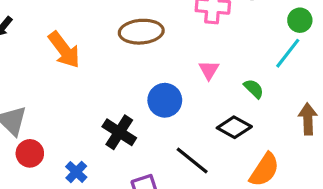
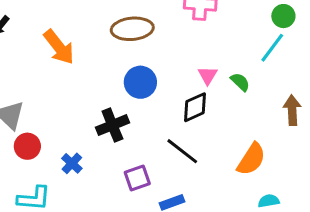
pink triangle: (209, 70) -> (208, 75), moved
blue circle: (165, 100) -> (140, 82), moved
black diamond: (234, 127) -> (195, 107), moved, turned -52
black cross: (119, 132) -> (112, 125), turned 36

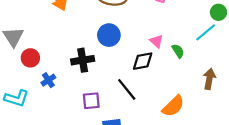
pink triangle: (208, 75) -> (156, 41), turned -32
red circle: (27, 146) -> (30, 58), moved

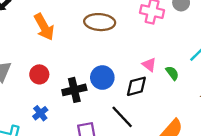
blue circle: (109, 35) -> (102, 78), moved
red circle: (30, 58) -> (39, 74), moved

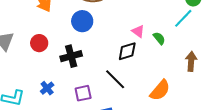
blue circle: (102, 78) -> (82, 21), moved
blue cross: (40, 113) -> (47, 88), moved

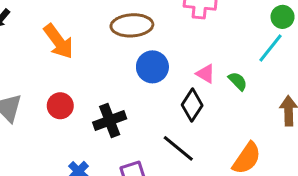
blue circle: (82, 21) -> (152, 67), moved
black diamond: (127, 51) -> (192, 105), turned -35

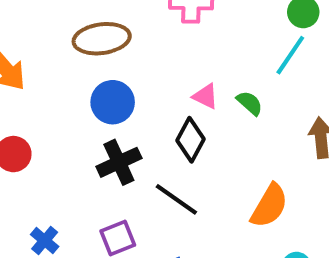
blue circle: (152, 67) -> (113, 102), moved
black cross: (110, 120) -> (119, 162), moved

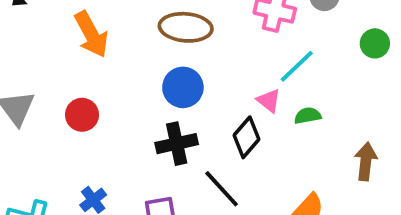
cyan line: (290, 55) -> (297, 66), moved
green semicircle: (250, 103) -> (308, 116), turned -64

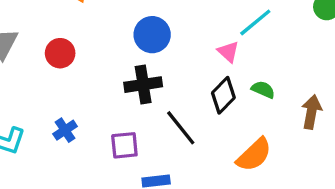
green semicircle: (308, 116) -> (263, 90), moved, turned 30
black diamond: (246, 137) -> (223, 95), moved

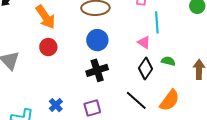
cyan line: (255, 22) -> (157, 22), turned -45
red circle: (60, 53) -> (48, 47), moved
black line: (181, 128) -> (136, 100), moved

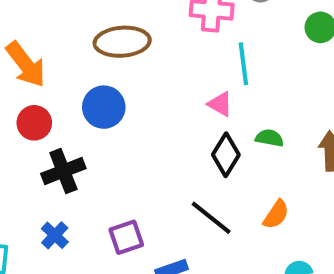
blue circle: (97, 40) -> (104, 107), moved
black cross: (97, 70) -> (63, 171), moved
orange semicircle: (170, 100) -> (276, 214), size x0.7

